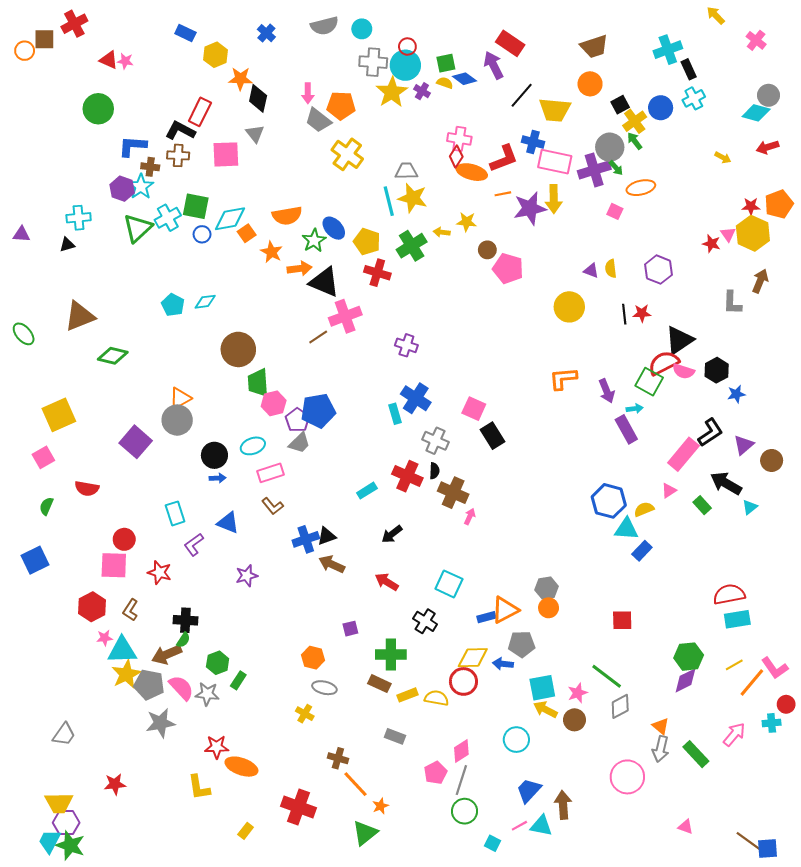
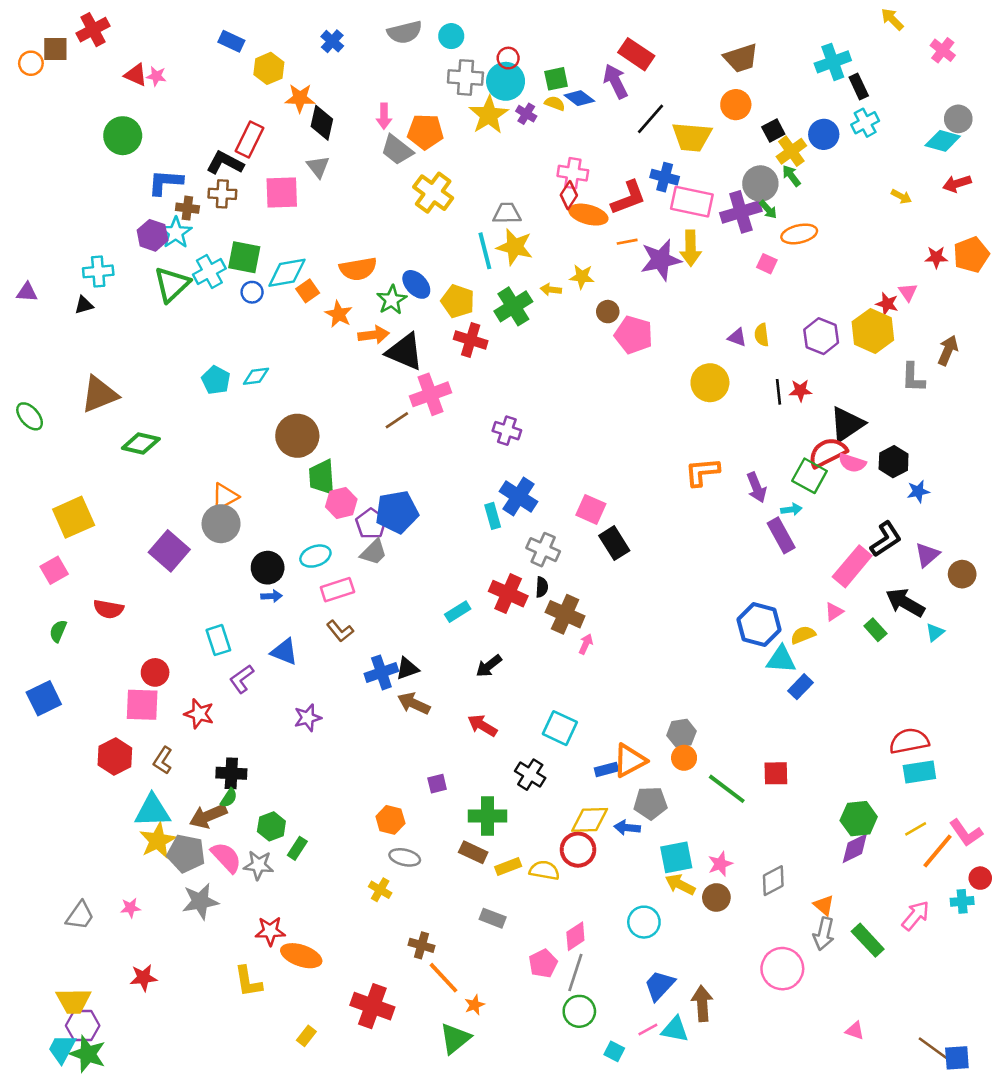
yellow hexagon: (753, 233) -> (873, 331), moved
pink star: (104, 638) -> (130, 908), moved
green line: (607, 676) -> (727, 789), moved

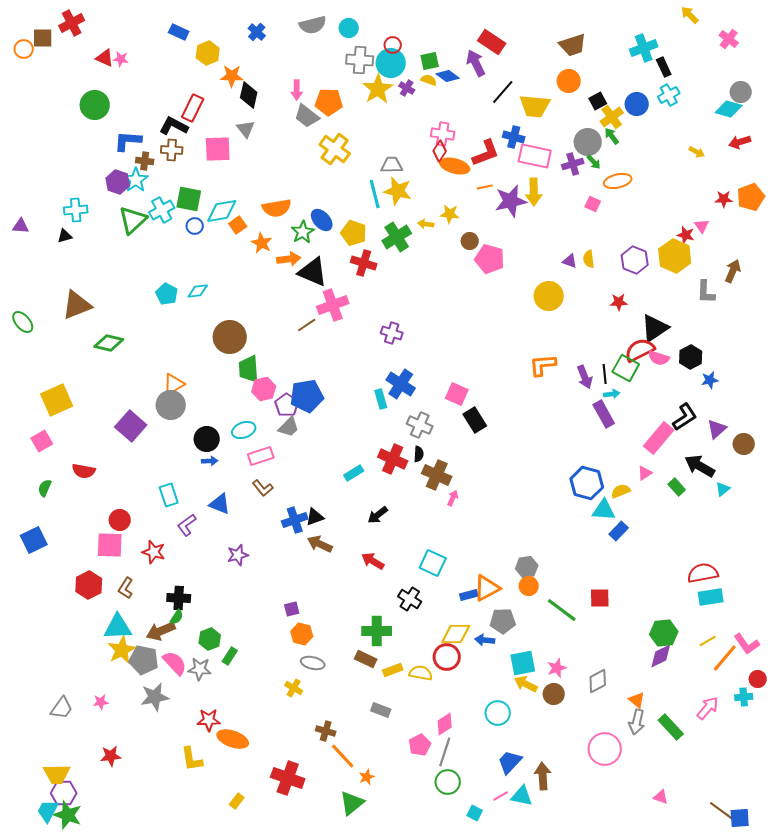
purple cross: (741, 212) -> (573, 164), size x0.7
black line: (778, 392) -> (605, 374), moved
purple square: (437, 784) -> (292, 609), moved

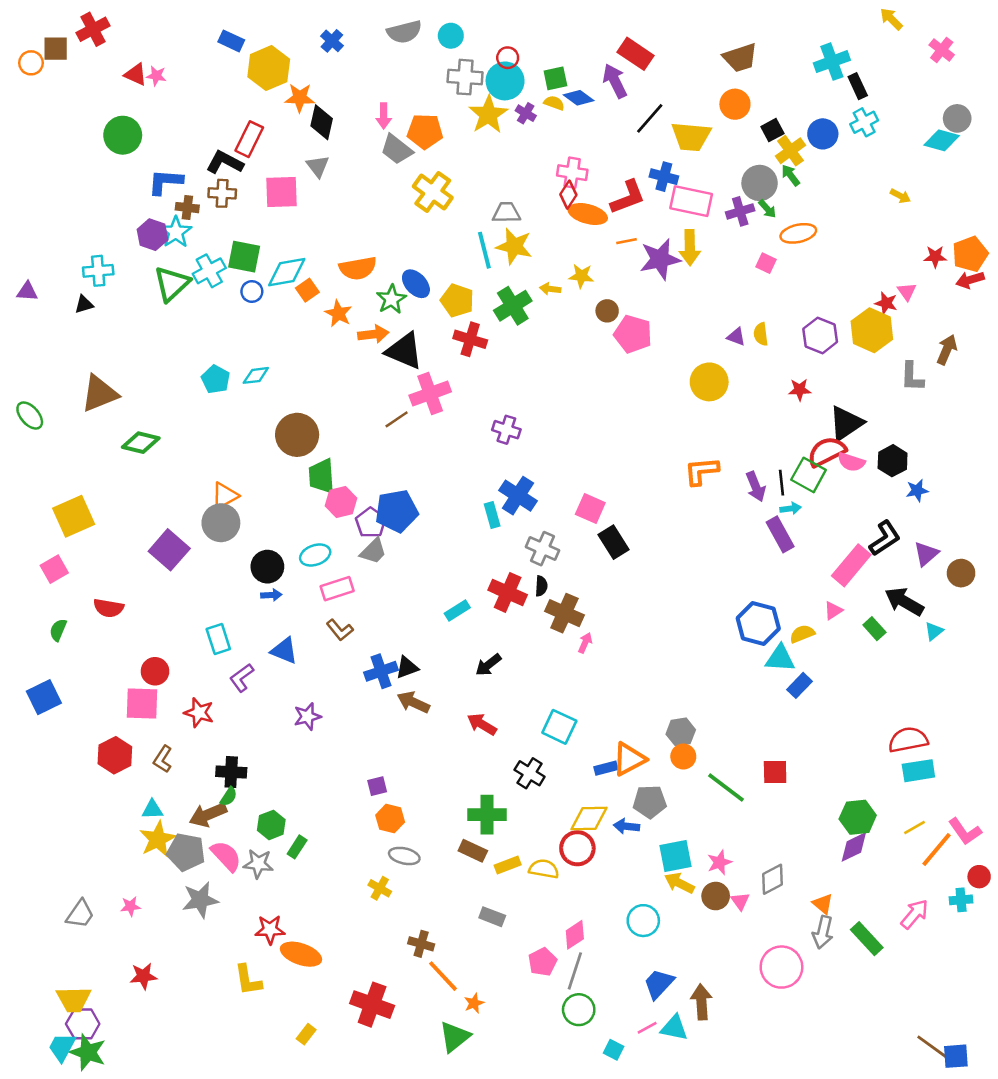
yellow hexagon: (208, 53) -> (269, 68), size x1.4
red arrow: (740, 142) -> (970, 280), moved
cyan triangle: (118, 627) -> (152, 809), size x0.6
pink triangle: (661, 797) -> (740, 901), moved, turned 35

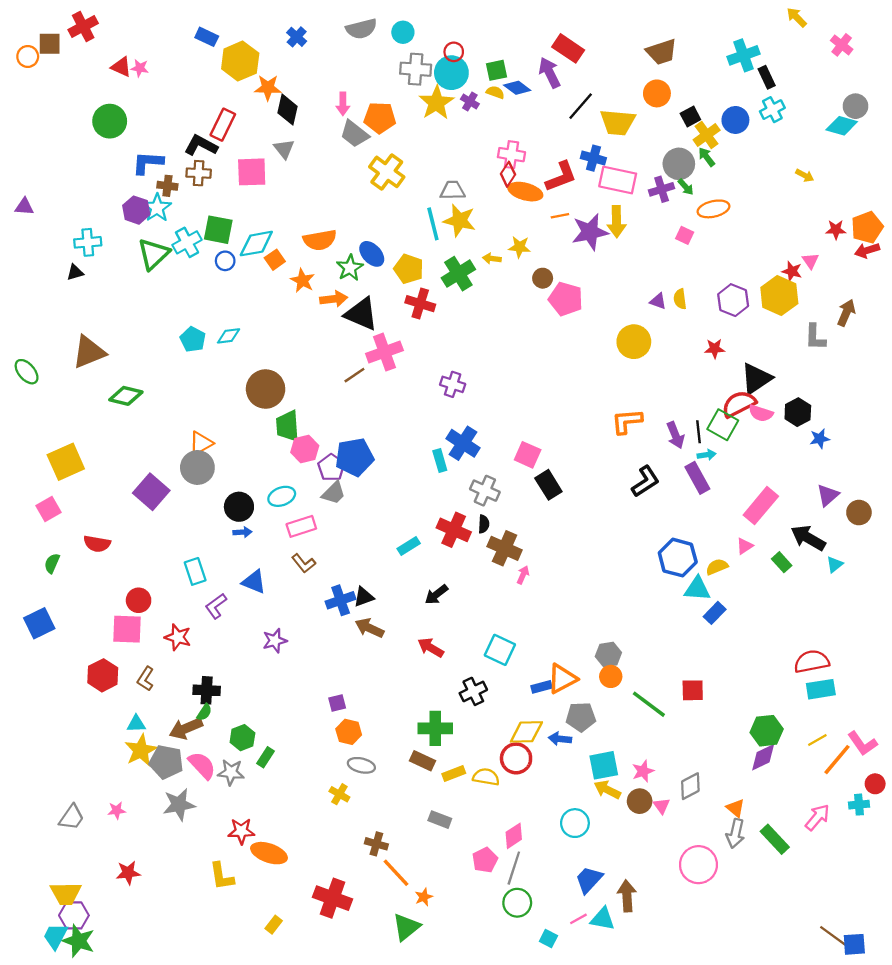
purple triangle: (27, 291) -> (24, 207), moved
black L-shape: (885, 538) -> (645, 481), moved
black cross: (530, 773) -> (473, 691), turned 32

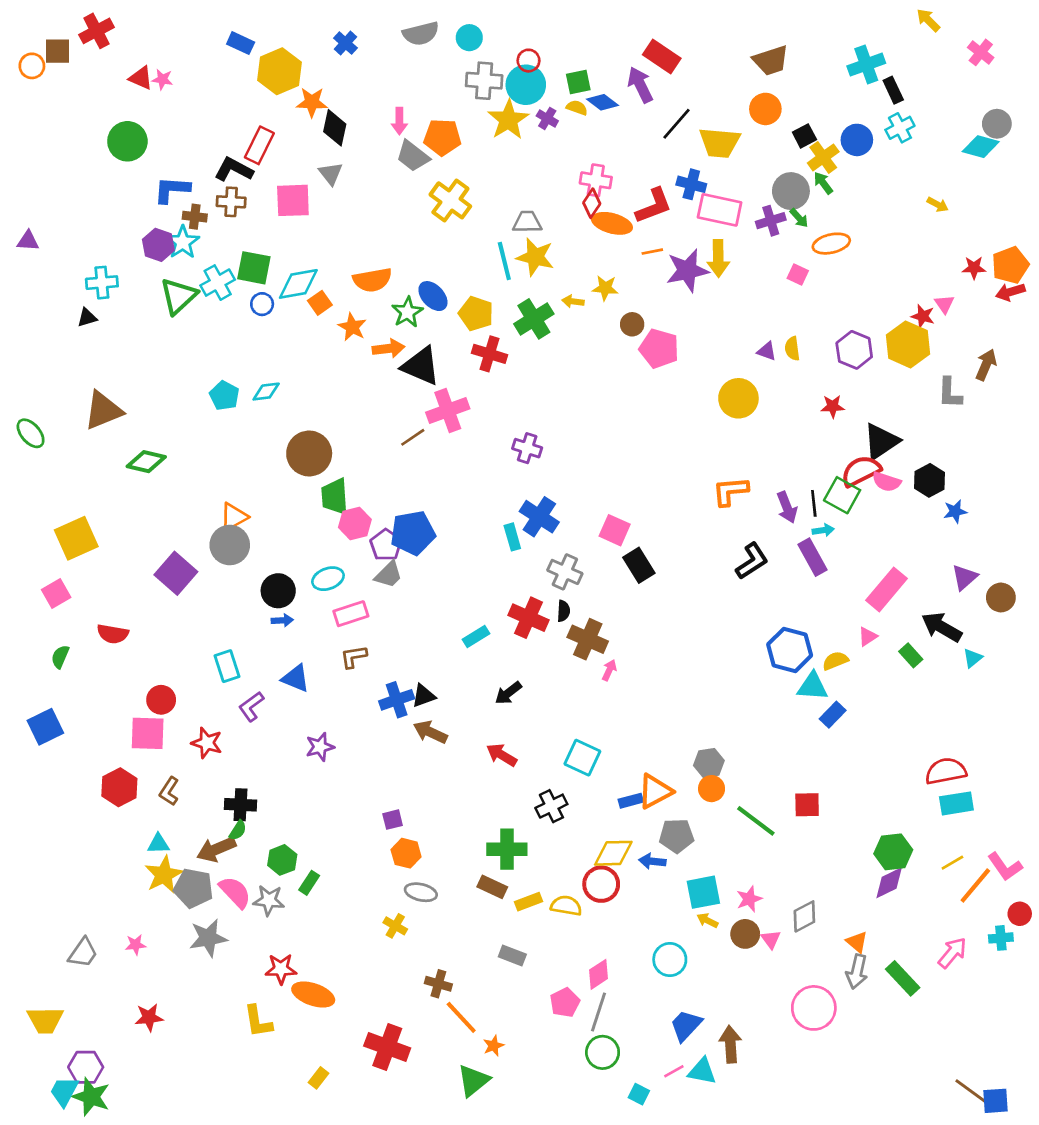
brown L-shape: (304, 563) -> (354, 657), turned 120
yellow arrow: (607, 790) -> (707, 920), size x0.7
yellow trapezoid: (66, 894) -> (45, 1020), moved

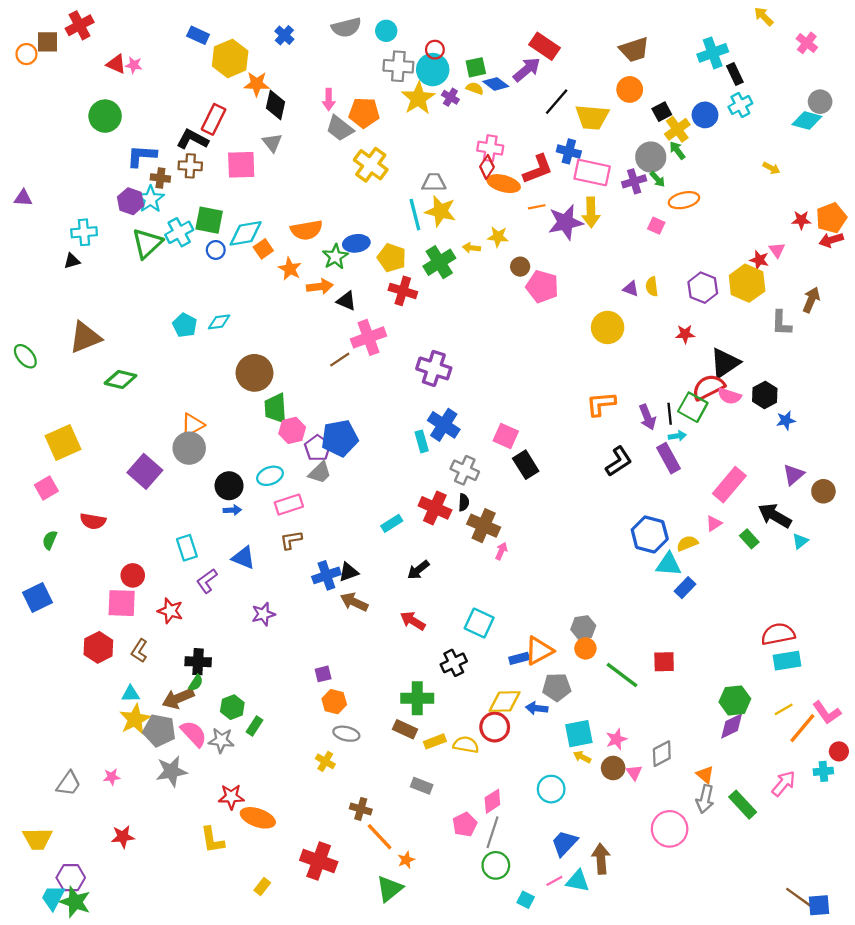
purple arrow: (640, 85) -> (527, 70), turned 76
blue ellipse: (433, 296) -> (356, 243), turned -55
black triangle: (421, 366) -> (346, 301), size x0.6
purple cross: (527, 448) -> (434, 368), size x1.4

